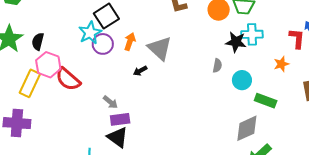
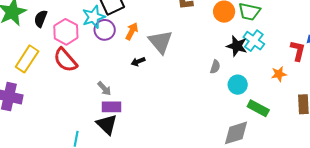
cyan cross: (252, 34) -> (254, 41), turned 30
pink hexagon: (48, 65) -> (66, 32), moved

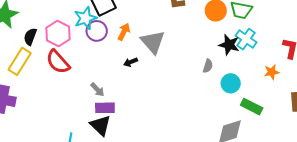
black semicircle: (41, 19) -> (30, 37), moved

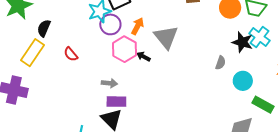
pink hexagon: (58, 33) -> (124, 49), moved
red semicircle: (58, 62) -> (71, 54), size x0.6
black arrow: (131, 62) -> (143, 57), turned 48
gray arrow: (97, 90) -> (109, 83), turned -42

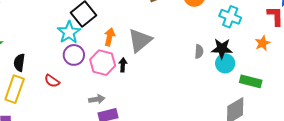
purple circle: (110, 24) -> (74, 55), moved
gray triangle: (166, 37) -> (140, 40), turned 44
black star: (242, 42) -> (222, 49), moved
black arrow: (143, 57) -> (123, 65), turned 80

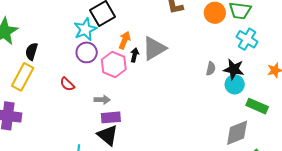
black arrow: (123, 65) -> (135, 55), moved
red semicircle: (52, 81) -> (67, 84), moved

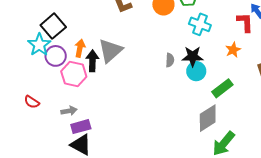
purple circle: (87, 52) -> (56, 56), moved
black arrow: (135, 55) -> (92, 61), size x1.5
green rectangle: (257, 106) -> (222, 88), turned -50

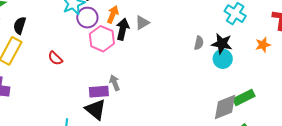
gray triangle: (110, 51) -> (142, 23), size x0.6
green rectangle: (222, 88) -> (244, 97), moved
gray arrow: (69, 111) -> (115, 83), moved, turned -112

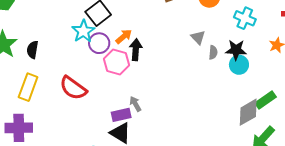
orange arrow: (113, 14) -> (124, 36), turned 36
gray triangle: (142, 23) -> (198, 37), moved, turned -35
black semicircle: (20, 25) -> (32, 50), moved
red semicircle: (55, 58) -> (73, 88), size x1.8

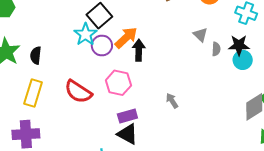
orange arrow: (124, 36) -> (126, 38), size x1.4
pink hexagon: (117, 62) -> (118, 83), moved
gray arrow: (135, 104) -> (172, 101), moved

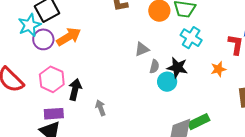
gray triangle: (200, 35) -> (142, 49), turned 42
black arrow: (139, 50) -> (75, 89), moved
cyan circle: (243, 60) -> (167, 82), moved

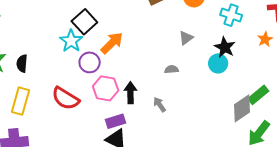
purple circle: (43, 39) -> (90, 62), moved
gray semicircle: (154, 66) -> (171, 69), moved, turned -96
black star: (177, 67) -> (225, 47), turned 30

